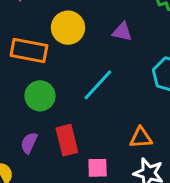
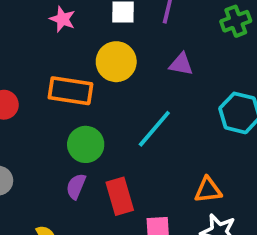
purple semicircle: (29, 143) -> (76, 186), moved

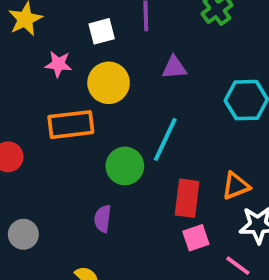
pink star: (63, 19) -> (58, 64), moved
green circle: (86, 144) -> (125, 166), moved
red rectangle: (120, 196) -> (187, 198), moved, turned 39

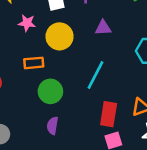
orange rectangle: (71, 125) -> (34, 63), size x0.7
green circle: (125, 166) -> (50, 91), moved

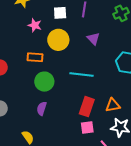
purple triangle: (103, 28) -> (93, 39), turned 40
cyan line: (96, 75) -> (82, 74), turned 60

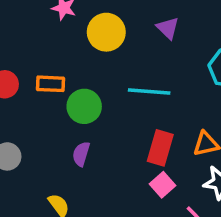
orange rectangle: (35, 57) -> (50, 84), moved
pink square: (87, 128) -> (162, 185), turned -32

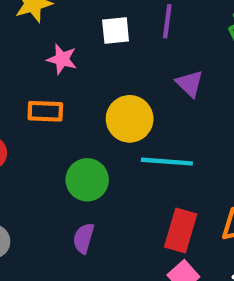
yellow circle: (106, 32) -> (130, 119), moved
orange rectangle: (50, 84) -> (45, 111), moved

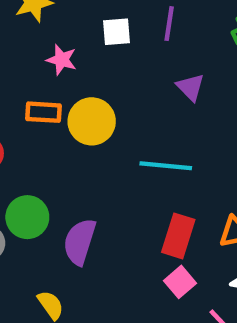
yellow circle: (130, 119) -> (92, 121), moved
green circle: (87, 180) -> (27, 217), moved
purple semicircle: (84, 238) -> (80, 242), size x1.5

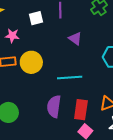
purple semicircle: (80, 242) -> (54, 106), moved

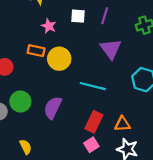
purple triangle: (75, 39) -> (111, 49), size x1.5
purple semicircle: (54, 106) -> (53, 108), moved

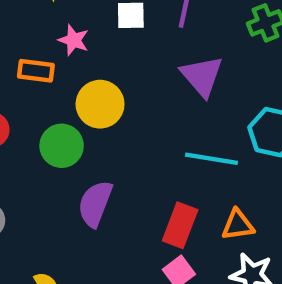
orange rectangle: (36, 51) -> (36, 71), moved
cyan line: (93, 86) -> (211, 159), moved
green circle: (20, 102) -> (62, 146), moved

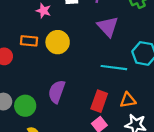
orange rectangle: (36, 71) -> (29, 41), moved
green circle: (62, 146) -> (25, 106), moved

